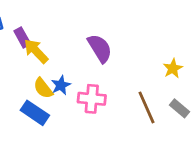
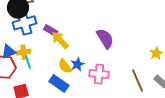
purple rectangle: (22, 37) -> (51, 30), turned -32

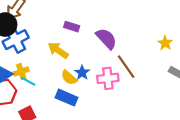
purple rectangle: (51, 30) -> (72, 27), moved
cyan line: (28, 62) -> (28, 81), turned -32
brown line: (137, 81) -> (126, 67), moved

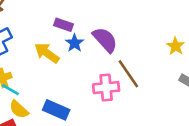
blue star: (82, 73) -> (75, 43), moved
yellow semicircle: (69, 78) -> (19, 109), moved

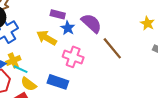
pink cross: (106, 88) -> (73, 57), moved, turned 30

